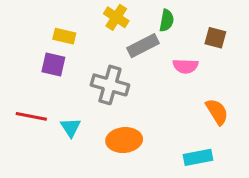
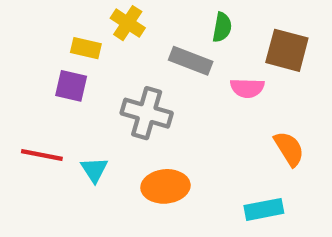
yellow cross: (116, 17) -> (128, 23), moved
brown square: (215, 38) -> (287, 50), size x1.5
gray rectangle: (143, 46) -> (191, 61), turned 48

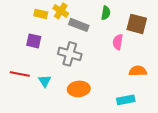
yellow rectangle: (86, 48) -> (41, 14), moved
gray rectangle: (191, 61) -> (79, 25), moved
pink semicircle: (247, 88) -> (118, 42), turned 98
orange semicircle: (289, 149) -> (138, 71), turned -60

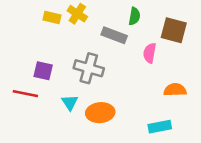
gray rectangle: (79, 25) -> (114, 35), moved
purple square: (34, 41) -> (43, 71), moved
cyan triangle: (45, 81) -> (70, 102), moved

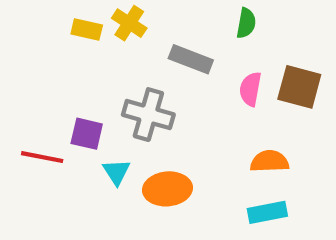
green semicircle: (134, 16) -> (246, 23), moved
brown square: (174, 30) -> (299, 87), moved
purple square: (43, 71) -> (87, 134), moved
orange semicircle: (175, 90) -> (270, 161), moved

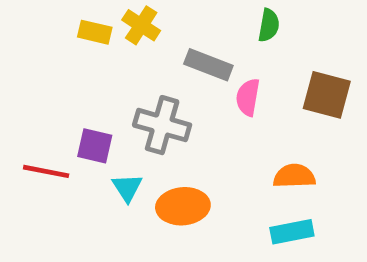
pink semicircle: (250, 89) -> (248, 97), moved

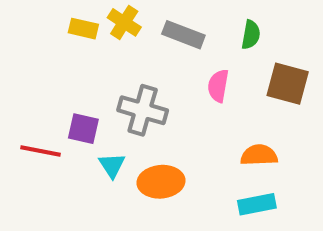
green semicircle: (269, 25) -> (251, 35), moved
gray rectangle: (208, 65) -> (183, 35), moved

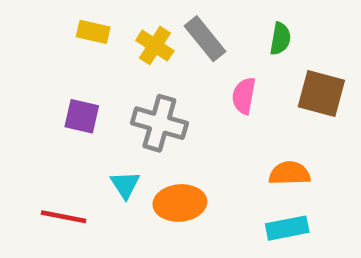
yellow cross: (124, 22) -> (155, 46), moved
gray rectangle: (183, 35) -> (205, 39), turned 30
purple square: (83, 129) -> (82, 116), moved
red line: (40, 151) -> (64, 217), moved

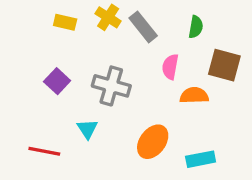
yellow cross: (155, 46) -> (108, 17), moved
purple square: (82, 116) -> (57, 81), turned 30
orange semicircle: (289, 173) -> (194, 95), moved
orange ellipse: (180, 203) -> (153, 142), moved, turned -48

